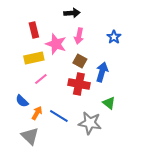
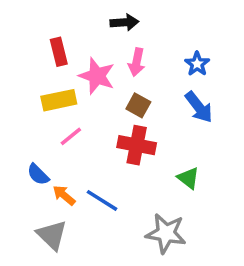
blue arrow: (102, 72) -> (199, 107), moved, turned 126
orange arrow: (37, 113) -> (64, 195), turned -80
gray star: (90, 123) -> (166, 233), moved

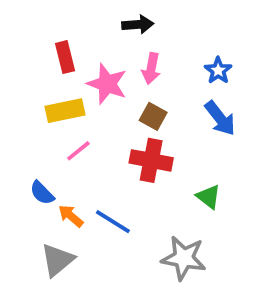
gray triangle: (52, 235) -> (57, 260), turned 36

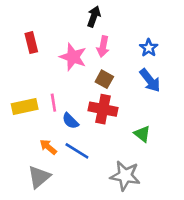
black arrow: (138, 24) -> (94, 17), turned -66
red rectangle: (65, 57) -> (31, 43), moved
yellow rectangle: (65, 111) -> (25, 107), moved
pink line: (78, 151) -> (53, 103), turned -60
blue semicircle: (42, 193) -> (70, 121), moved

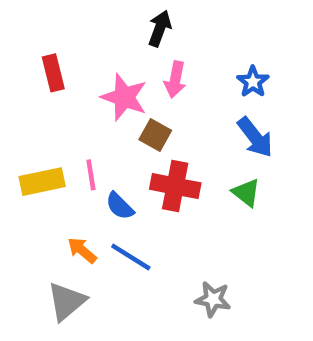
brown square: (104, 79) -> (155, 135), moved
green triangle: (142, 134) -> (246, 193), moved
gray star: (125, 176) -> (213, 299), size x0.7

